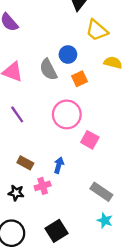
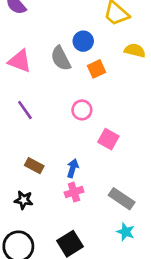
pink circle: (67, 114) -> (82, 110), size x0.6
pink cross: (43, 186) -> (74, 192), moved

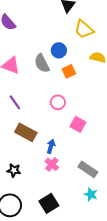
brown rectangle: (34, 166) -> (26, 132), moved, size x1.5
pink cross: (74, 192) -> (52, 164), turned -32

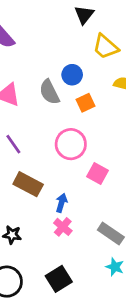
pink circle: (58, 102) -> (71, 144), size x1.5

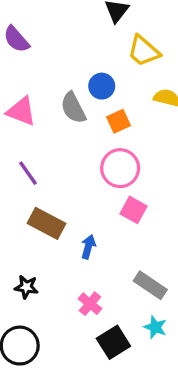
pink circle: (71, 144) -> (120, 168), moved
pink cross: (63, 227) -> (90, 304), moved
black square: (59, 279) -> (113, 342), moved

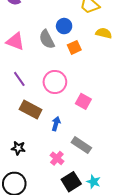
pink circle: (120, 168) -> (55, 82), moved
gray rectangle: (150, 285) -> (81, 145), moved
cyan star: (155, 327) -> (94, 182), moved

